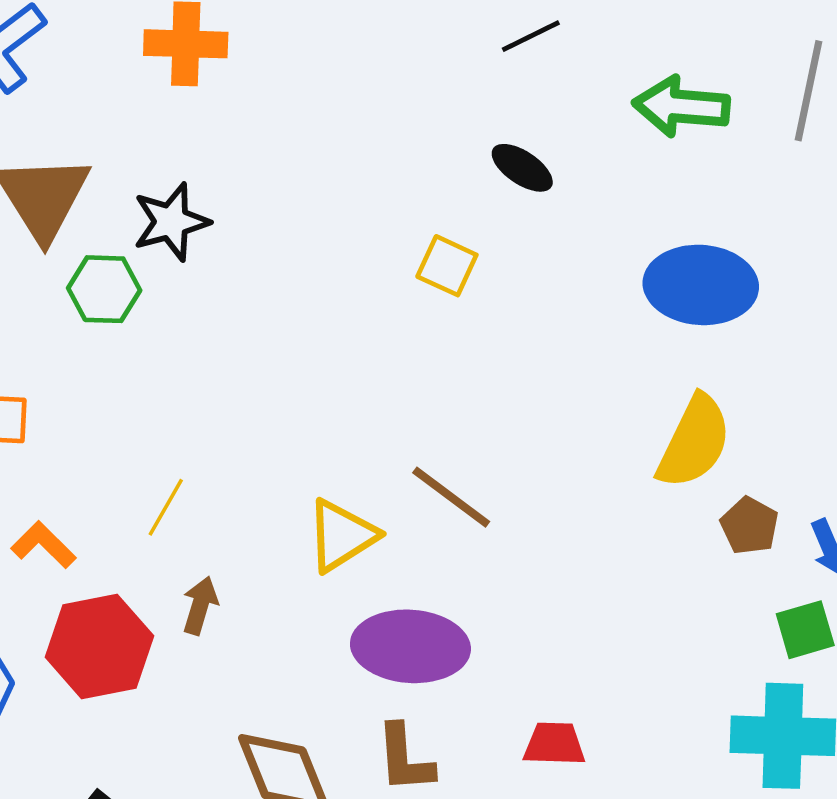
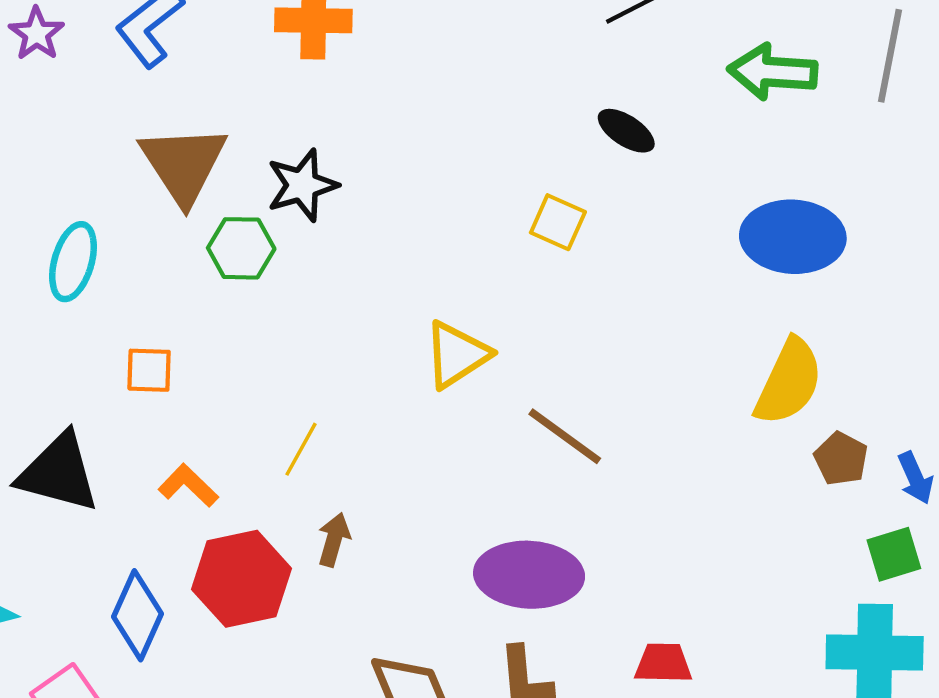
yellow triangle: (342, 536) -> (457, 355), moved

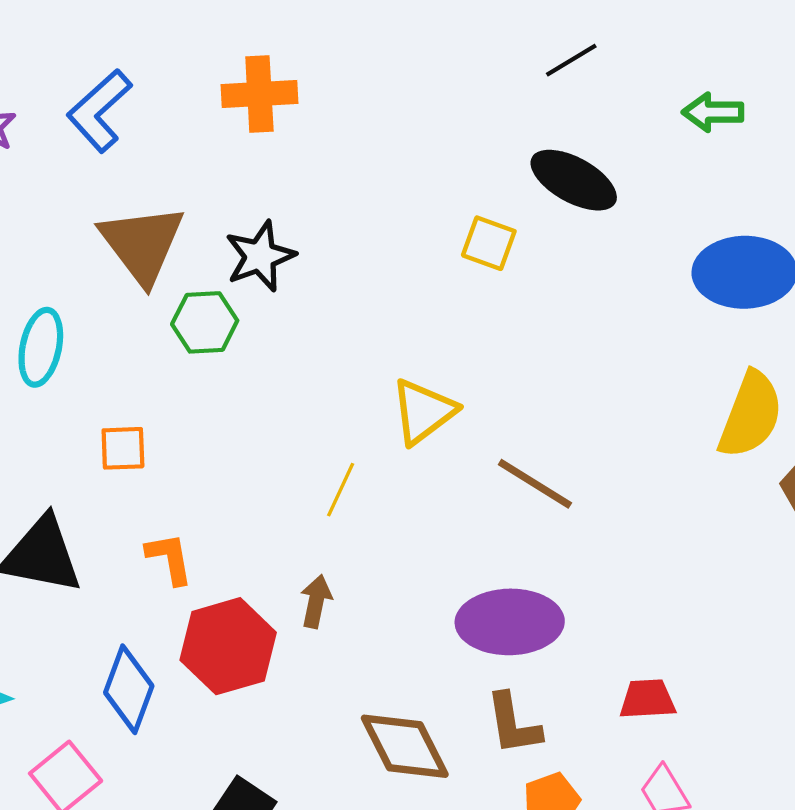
green arrow: (773, 72) -> (713, 112), size x0.7
black ellipse: (626, 131) -> (574, 180), size x1.5
yellow square: (558, 222) -> (489, 243), moved
yellow line: (301, 449) -> (341, 490), moved
orange L-shape: (188, 485) -> (169, 558), turned 40

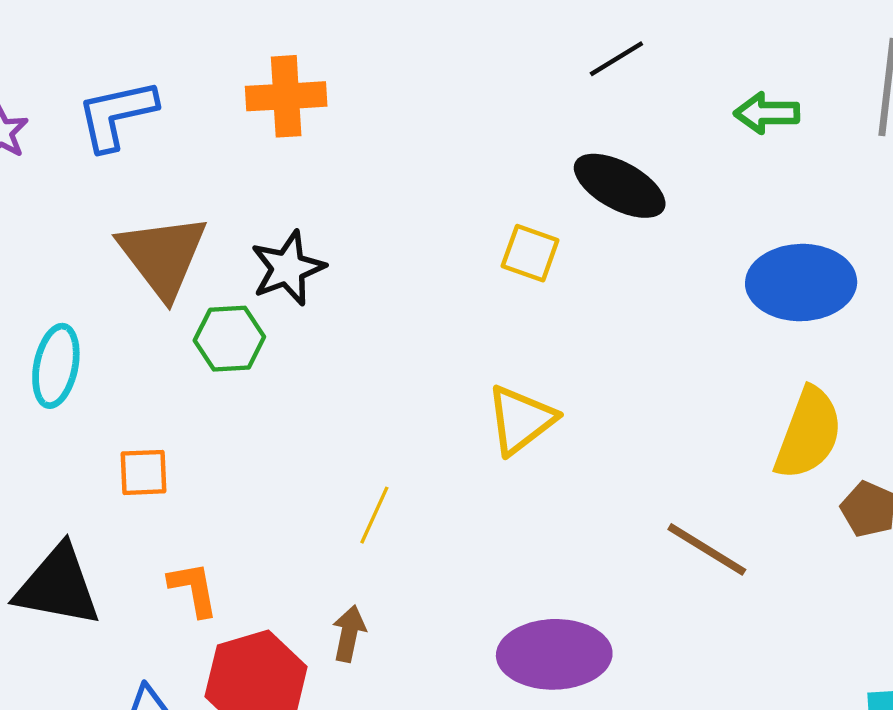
blue L-shape: (99, 111) -> (117, 115), turned 30
yellow triangle: (423, 411) -> (521, 420), moved
brown line: (535, 484) -> (707, 549), moved

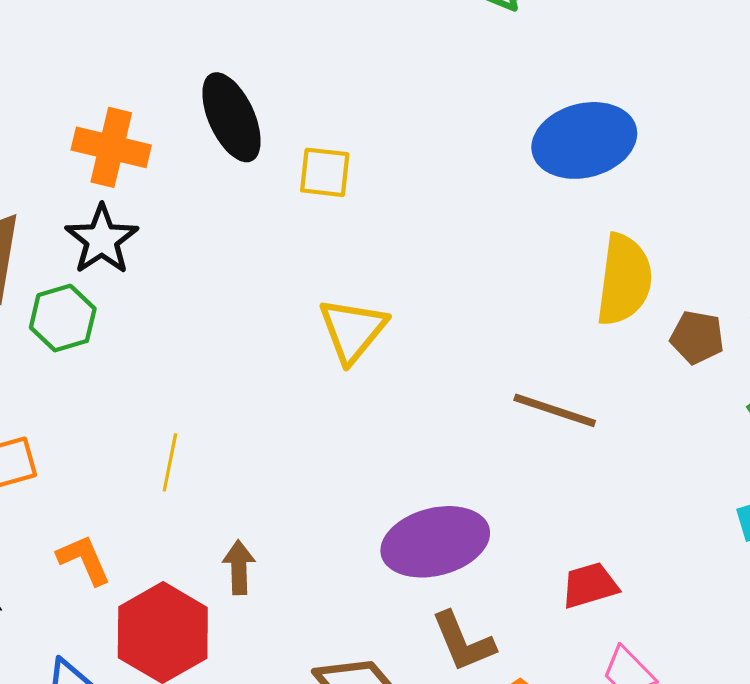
orange cross: (286, 96) -> (111, 147), moved, turned 30
black ellipse: (620, 186) -> (232, 117), moved, turned 50
yellow line: (374, 515) -> (170, 462), moved

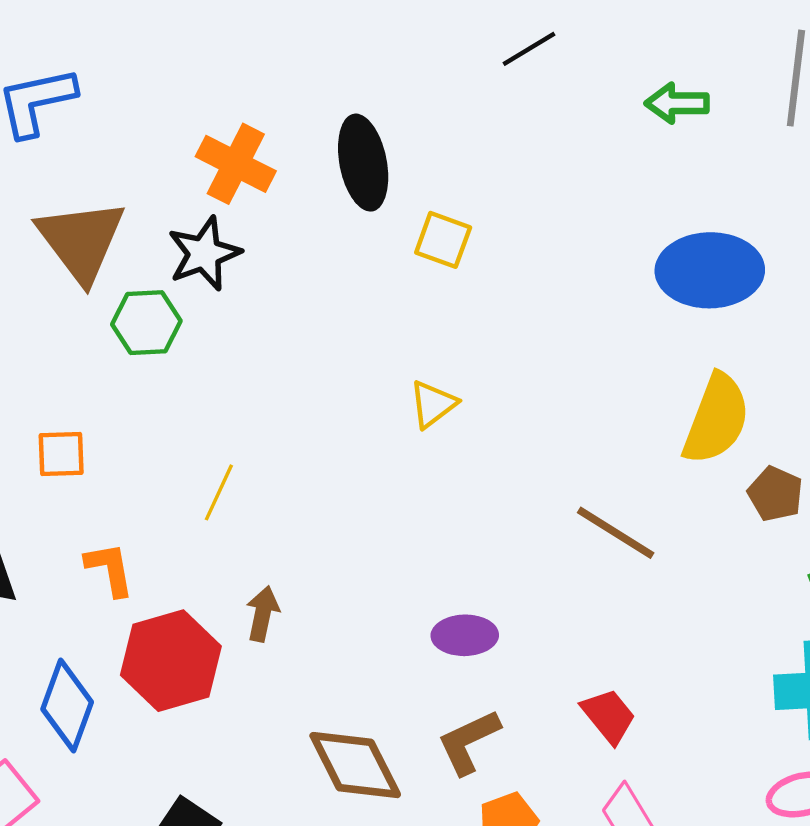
yellow triangle: (353, 330) -> (433, 404), size x0.7
purple ellipse: (435, 542) -> (465, 635), size x0.6
red trapezoid: (590, 585) -> (609, 716), turned 54
brown L-shape: (463, 642) -> (469, 742), turned 74

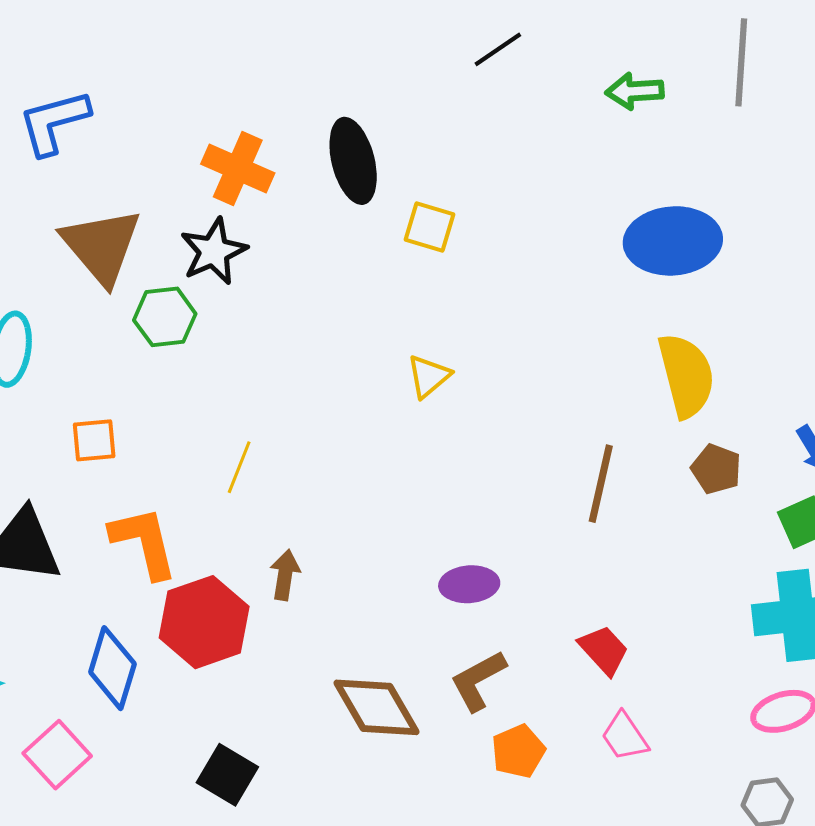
yellow semicircle: (716, 419) -> (686, 375), turned -32
brown pentagon: (775, 494) -> (716, 469), moved
brown line: (616, 533) -> (601, 484), turned 74
orange L-shape: (110, 569) -> (144, 542), size x1.5

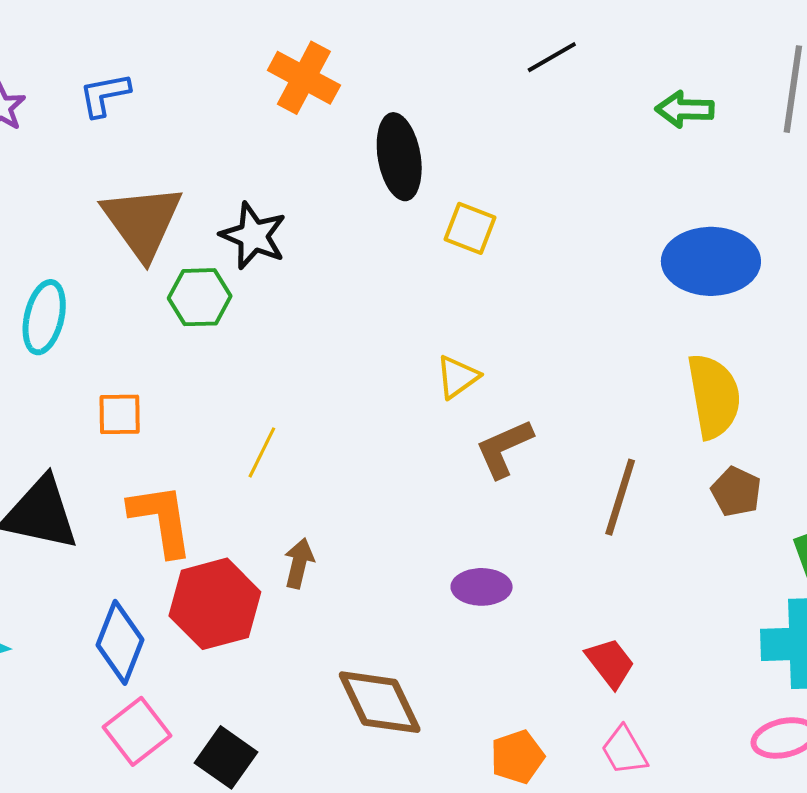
blue L-shape: (54, 122) -> (105, 95), size x0.7
orange cross: (238, 168) -> (304, 78), moved
black star: (214, 251) -> (253, 236), turned -30
brown L-shape: (478, 681) -> (504, 448), moved
pink square: (57, 755) -> (137, 731), moved

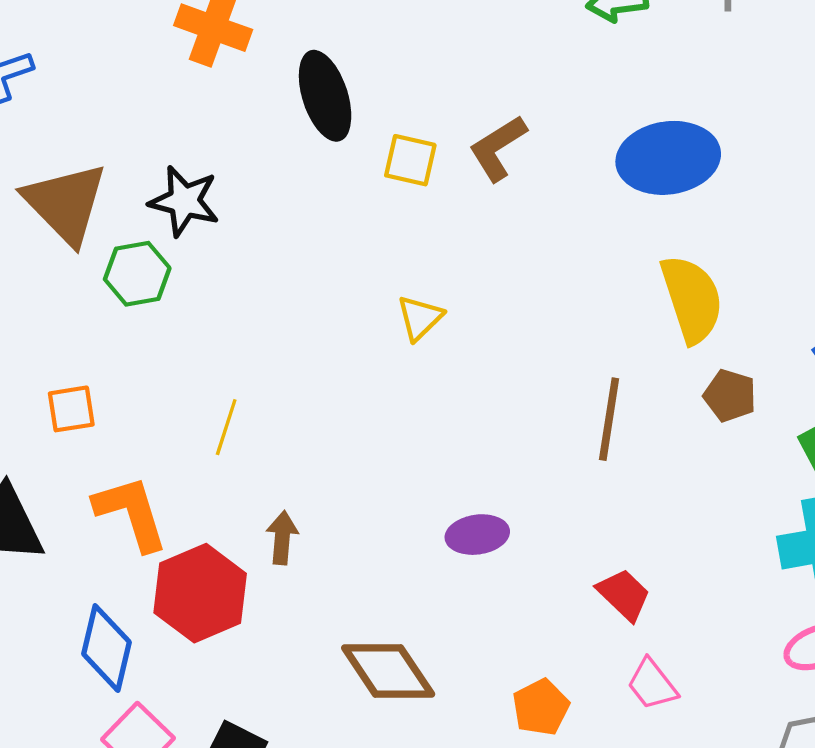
brown L-shape: (504, 448) -> (498, 148), moved

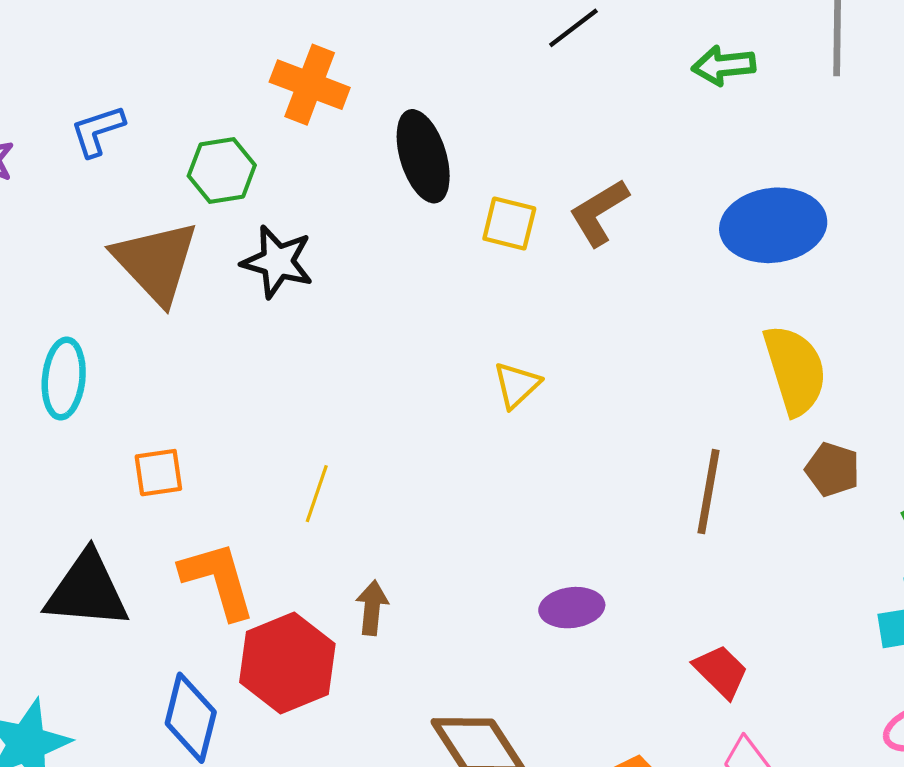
green hexagon: (137, 274) -> (222, 171), moved

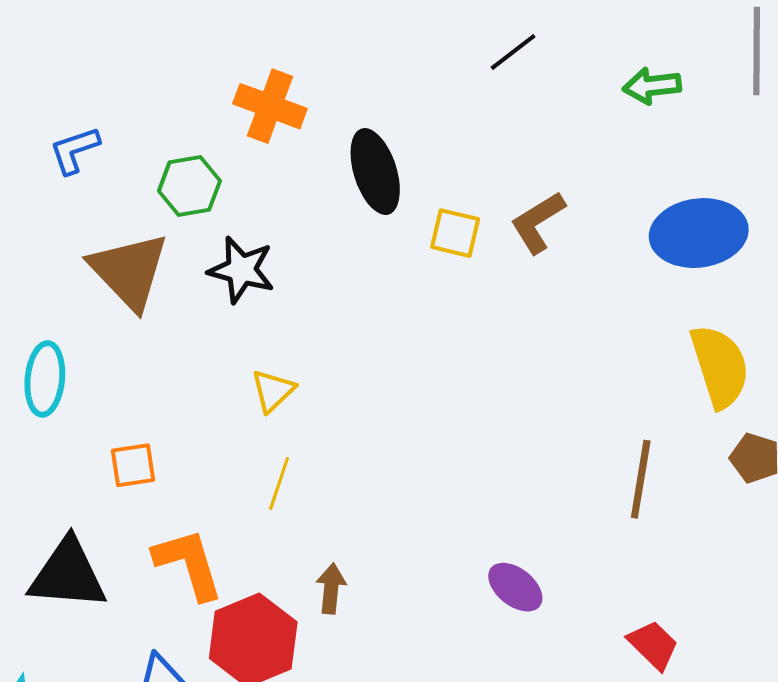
yellow triangle: (517, 385) -> (273, 391), moved
purple ellipse: (572, 608) -> (515, 587), turned 46

